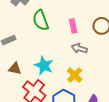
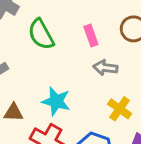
yellow cross: (75, 75) -> (120, 109), moved

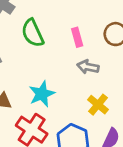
cyan star: (56, 101) -> (42, 94), turned 30

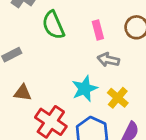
cyan star: (42, 94) -> (85, 89), moved

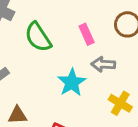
cyan star: (85, 89) -> (72, 82), moved

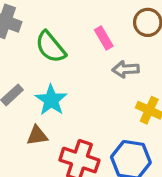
cyan star: (72, 82) -> (51, 100), moved

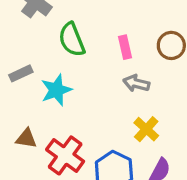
brown triangle: (37, 136) -> (26, 138), moved

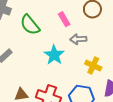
cyan star: (56, 90) -> (54, 55), moved

